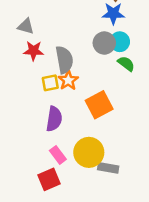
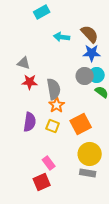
yellow square: (50, 83) -> (53, 126), moved, turned 32
purple semicircle: (54, 119) -> (30, 122), moved
yellow circle: (89, 152) -> (90, 154), moved

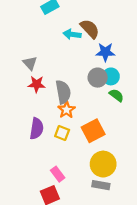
brown semicircle: (90, 34) -> (90, 29), moved
gray triangle: (24, 63) -> (30, 63), turned 32

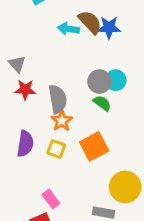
blue star: (105, 52) -> (109, 27), moved
green semicircle: (116, 95) -> (102, 103), moved
yellow circle: (103, 164) -> (125, 187), moved

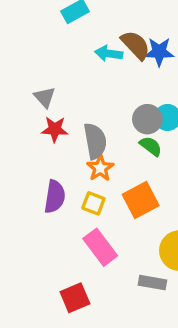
pink rectangle: (51, 199) -> (100, 247), moved, size x1.5

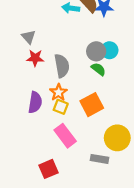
orange star: (100, 168) -> (58, 92), moved

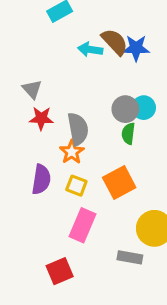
green semicircle: (98, 69) -> (128, 134), turned -120
orange star: (58, 92) -> (72, 152), moved
pink rectangle: (65, 136) -> (83, 225), turned 60

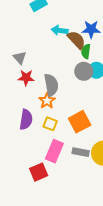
brown semicircle: (115, 42) -> (76, 40), moved
green semicircle: (128, 134) -> (86, 51), moved
gray rectangle: (130, 257) -> (81, 152), moved
red square: (60, 271) -> (39, 172), moved

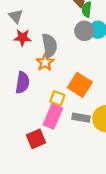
orange square: (80, 122) -> (80, 85), turned -30
yellow square: (50, 124) -> (57, 98), moved

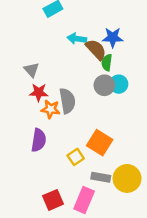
orange star: (45, 62) -> (51, 109), moved, turned -30
yellow square: (57, 98) -> (76, 157), turned 35
pink rectangle: (53, 116) -> (84, 200), moved

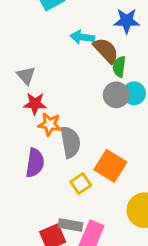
blue star: (113, 37) -> (127, 21), moved
gray semicircle: (67, 101) -> (70, 142), moved
gray rectangle: (101, 177) -> (70, 225), moved

